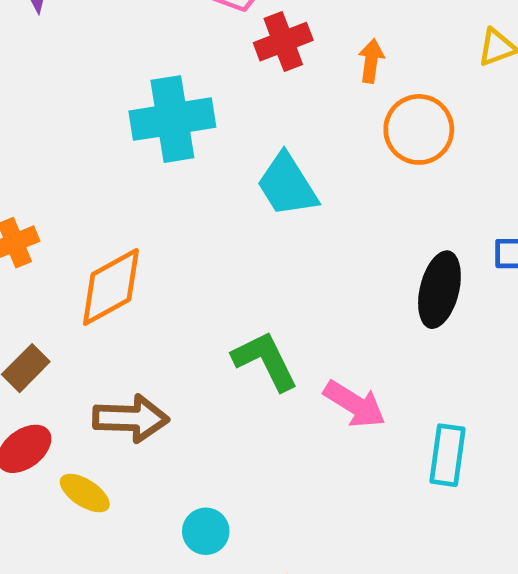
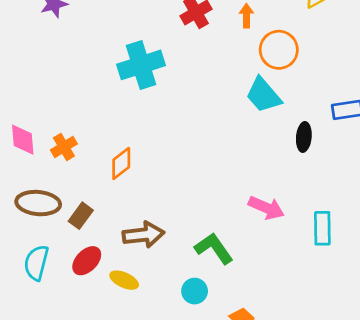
cyan trapezoid: (287, 185) -> (263, 95), moved
orange diamond: (111, 287) -> (121, 163), size x0.7
black ellipse: (439, 290) -> (304, 137), size x0.7
green L-shape: (265, 361) -> (214, 248), moved

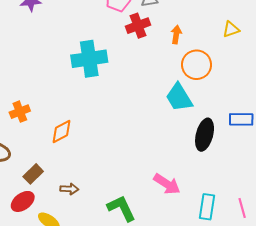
black ellipse: (304, 137) -> (205, 135), size x1.4
brown rectangle: (81, 216) -> (33, 174), moved
brown arrow: (143, 235) -> (69, 189), size x0.6

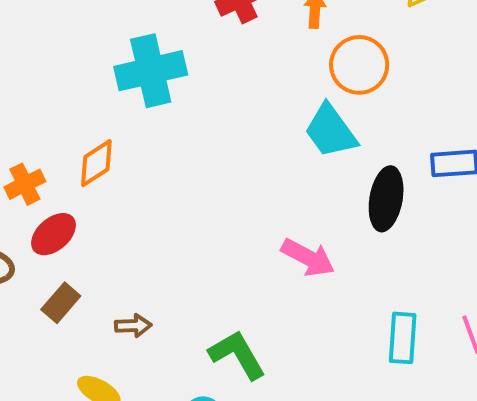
orange diamond: (61, 131) -> (96, 163), moved
pink arrow: (167, 184) -> (308, 257), moved
red ellipse: (23, 201) -> (53, 234), moved

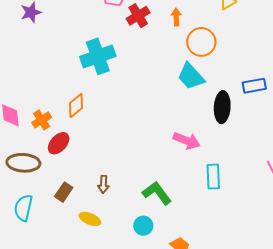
brown rectangle: (61, 303) -> (64, 192), moved
brown arrow: (133, 326) -> (103, 184), turned 102
cyan rectangle: (403, 338) -> (213, 177), moved

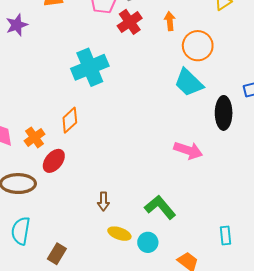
cyan rectangle: (213, 177) -> (225, 236), moved, size x0.7
brown rectangle: (64, 192) -> (57, 254), moved
yellow ellipse: (90, 219) -> (119, 234), moved

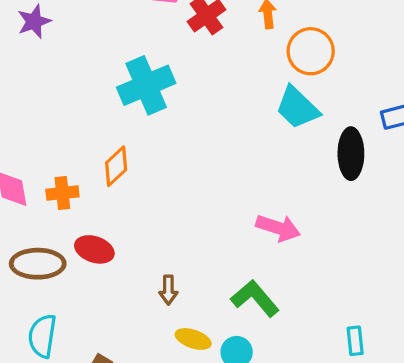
orange cross: (35, 137) -> (62, 193), turned 30
pink arrow: (188, 150) -> (278, 228), moved
red ellipse: (54, 161) -> (94, 249), moved, turned 70

